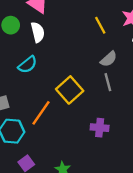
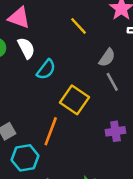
yellow line: (100, 25) -> (79, 26), moved
cyan semicircle: (28, 65) -> (46, 69), moved

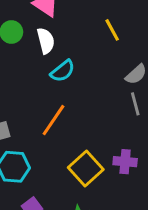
yellow square: (74, 100) -> (86, 168), moved
orange line: (51, 131) -> (53, 120), moved

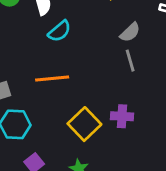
orange line: (53, 120) -> (52, 79), turned 52

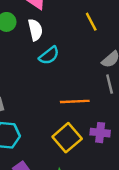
orange line: (52, 79) -> (75, 101), moved

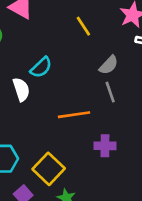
white semicircle: (35, 30) -> (21, 89), moved
yellow square: (67, 138) -> (49, 169), moved

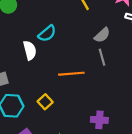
purple cross: (105, 146) -> (99, 120), moved
yellow square: (49, 169) -> (45, 102), moved, size x0.6

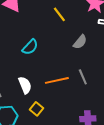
white semicircle: (30, 50) -> (25, 85), moved
gray line: (102, 57) -> (83, 77), moved

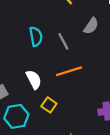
cyan semicircle: (30, 47) -> (36, 36), turned -48
gray line: (83, 77) -> (63, 41), moved

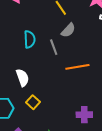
gray semicircle: (91, 26) -> (68, 30), moved
orange line: (69, 71) -> (77, 67), moved

